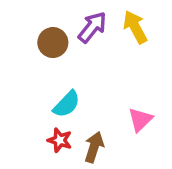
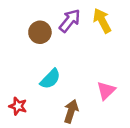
red star: (60, 140) -> (18, 106), moved

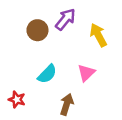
yellow arrow: (102, 21) -> (98, 35), moved
pink triangle: (106, 91) -> (86, 73), moved

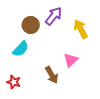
cyan semicircle: (47, 74) -> (21, 49), moved
brown arrow: (67, 104) -> (52, 75), moved, turned 132

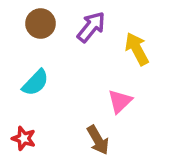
brown circle: (31, 25) -> (40, 24), moved
brown arrow: (52, 75) -> (98, 140), moved

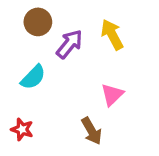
purple arrow: (91, 27) -> (69, 44), moved
yellow arrow: (137, 49) -> (112, 35), moved

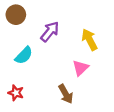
brown circle: (38, 22) -> (16, 15), moved
yellow arrow: (112, 35) -> (89, 40), moved

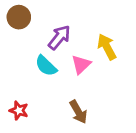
cyan semicircle: (24, 55) -> (46, 66), moved, turned 90
pink triangle: (80, 68) -> (81, 64), moved

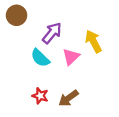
red star: (19, 110) -> (40, 96), moved
brown arrow: (78, 112) -> (69, 98), turned 84

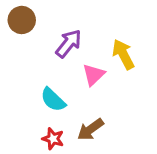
cyan semicircle: (40, 58) -> (53, 100), moved
red star: (40, 96) -> (53, 139), moved

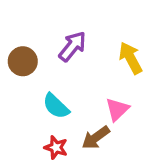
brown circle: (22, 20) -> (23, 61), moved
pink triangle: (94, 75) -> (117, 109), moved

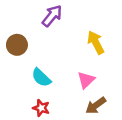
purple arrow: (72, 46) -> (52, 16), moved
brown arrow: (96, 138) -> (96, 105), moved

